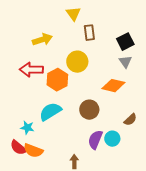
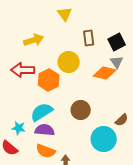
brown rectangle: (89, 33) -> (89, 38), moved
orange diamond: (113, 86) -> (105, 73), moved
cyan circle: (112, 139) -> (104, 139), size x1.6
purple semicircle: (95, 140) -> (45, 130), moved, turned 72
orange semicircle: (33, 151) -> (46, 151), moved

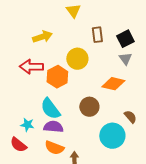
orange diamond: (105, 73) -> (113, 84), moved
cyan semicircle: (42, 112) -> (50, 109), turned -95
brown semicircle: (122, 120) -> (130, 117), turned -88

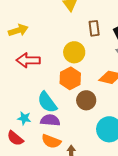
yellow arrow: (42, 37) -> (18, 30), moved
orange hexagon: (57, 77) -> (70, 78), moved

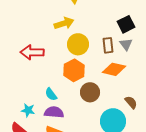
brown rectangle: (94, 28) -> (108, 45), moved
yellow arrow: (18, 30) -> (64, 23), moved
cyan semicircle: (47, 102) -> (51, 94), size x0.6

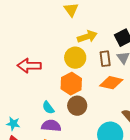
yellow arrow: (64, 23) -> (87, 37), moved
brown circle: (90, 92) -> (77, 106), moved
cyan star: (28, 110) -> (13, 124), moved

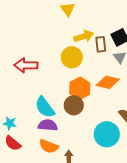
brown rectangle: (105, 59) -> (101, 44), moved
orange hexagon: (71, 84) -> (80, 88), moved
cyan semicircle: (48, 108) -> (45, 107), size x1.6

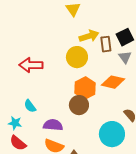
cyan semicircle: (45, 107) -> (30, 106), moved, size x0.6

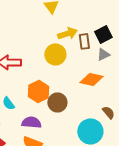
gray triangle: (125, 57) -> (103, 54), turned 40
orange hexagon: (85, 88) -> (38, 91), moved

